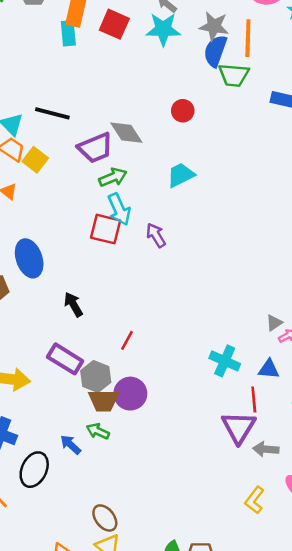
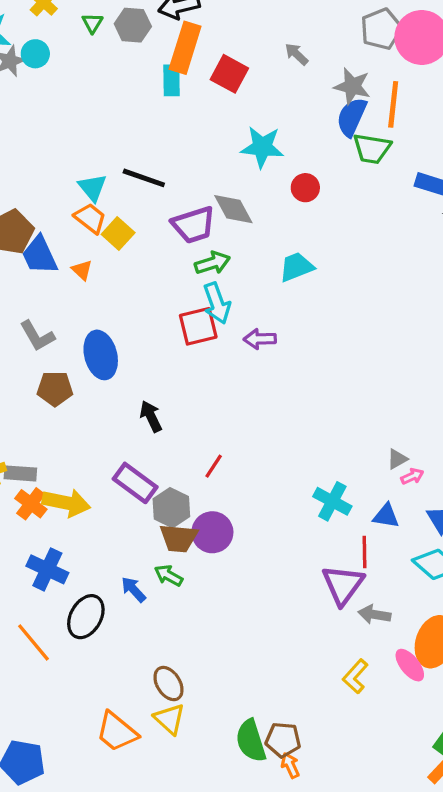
cyan star: (163, 29) -> (262, 147), moved
red square: (106, 229) -> (198, 326), turned -32
purple arrow: (156, 235) -> (260, 339), turned -65

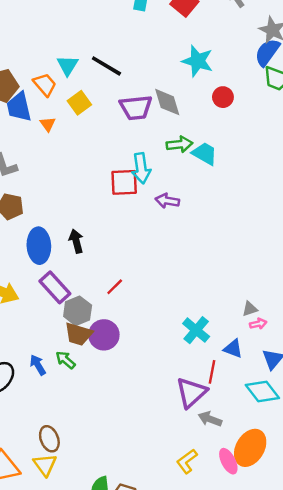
orange trapezoid: (90, 218) -> (45, 85), moved
green arrow: (212, 263) -> (179, 144), moved
cyan trapezoid: (296, 267) -> (205, 154), turned 40
blue ellipse: (101, 355) -> (39, 246), moved

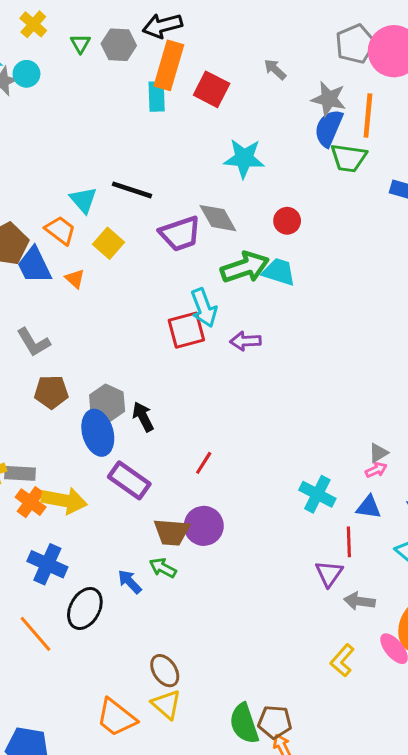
red circle: (223, 97) -> (287, 221), moved
green arrow: (179, 144) -> (245, 267), size x1.4
gray hexagon: (78, 311) -> (107, 403), moved
pink arrow: (258, 324) -> (376, 470), moved
purple triangle: (191, 393) -> (329, 574), size x0.7

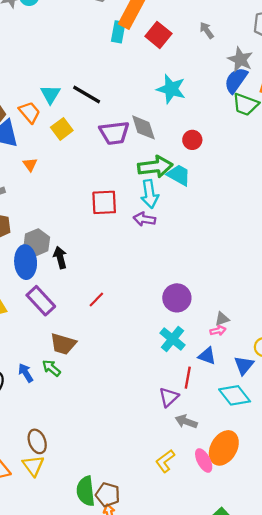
orange triangle: (75, 279) -> (30, 164), moved
cyan arrow: (204, 308) -> (150, 194), moved
purple circle: (204, 526) -> (177, 298), moved

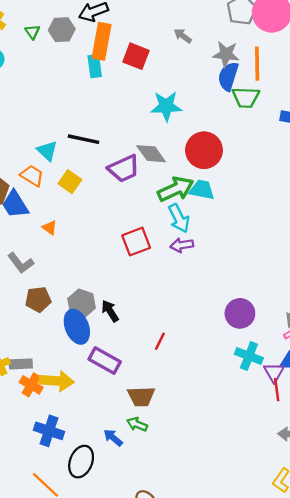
red circle: (192, 140) -> (204, 150), size x1.8
purple triangle: (169, 397) -> (274, 372), moved

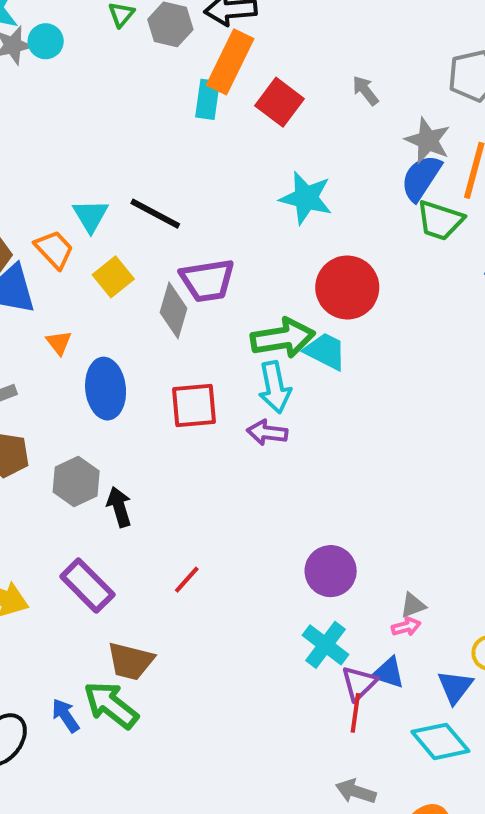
gray diamond: (151, 154) -> (173, 310), moved, turned 36
blue ellipse: (77, 327) -> (106, 389), moved
green arrow: (137, 424) -> (111, 705), size x1.6

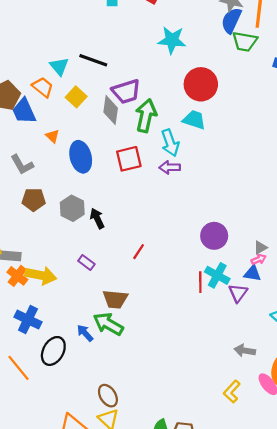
green arrow: (283, 338) -> (146, 116), moved, turned -60
purple rectangle: (87, 585) -> (86, 262), size x0.6
blue triangle: (388, 673) -> (252, 273), moved
red line: (355, 713) -> (200, 282), moved

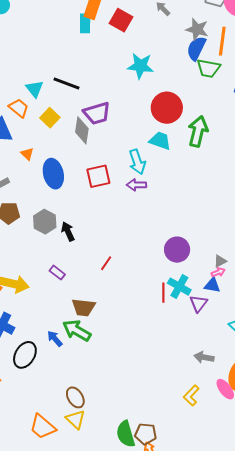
green arrow: (146, 116) -> (198, 131), moved

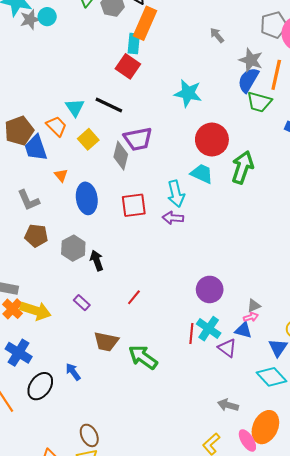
red square: (121, 20) -> (128, 66), moved
purple triangle: (198, 303) -> (227, 348), turned -36
green arrow: (77, 330) -> (143, 357), moved

